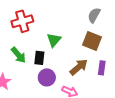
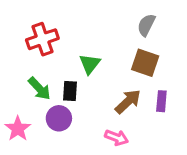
purple circle: (47, 77) -> (59, 118), moved

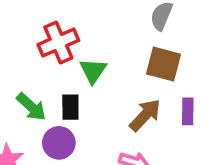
red cross: (42, 39) -> (58, 42), moved

